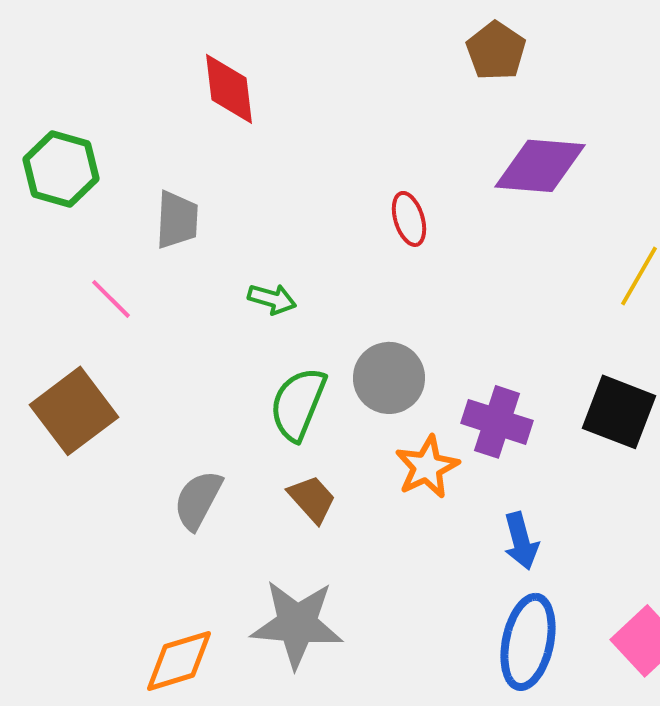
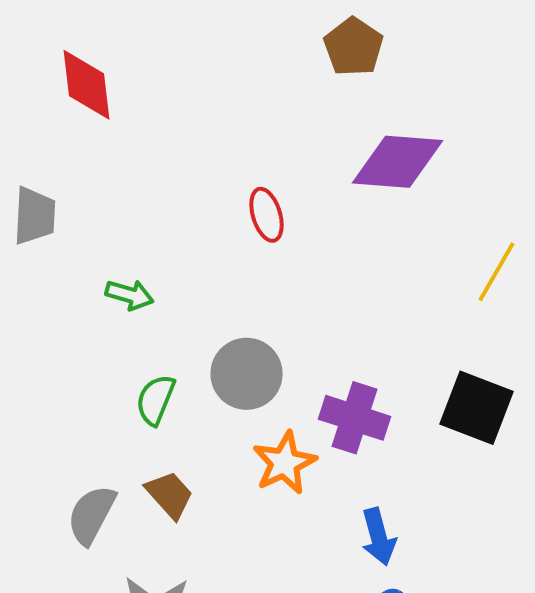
green semicircle: (298, 404) -> (156, 400), size x0.7
gray semicircle: (198, 500) -> (92, 515), moved

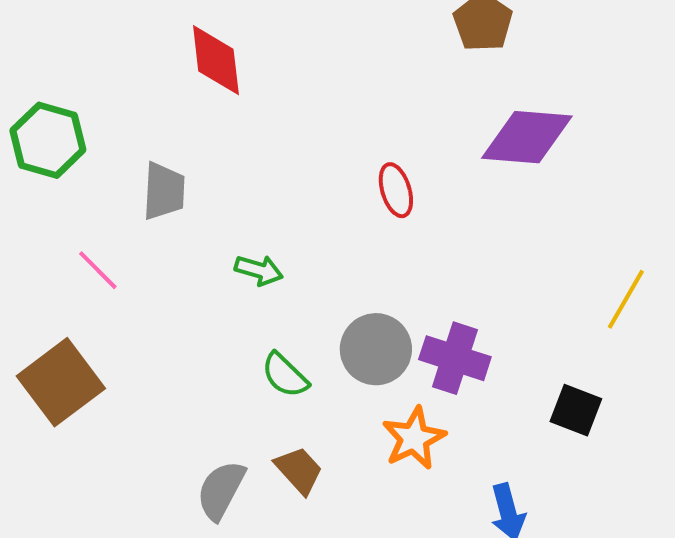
yellow line: (497, 272) -> (626, 299), moved
green semicircle: (156, 400) -> (285, 375), turned -68
black square: (477, 408) -> (576, 410), moved, size x0.7
purple cross: (355, 418) -> (455, 358), moved

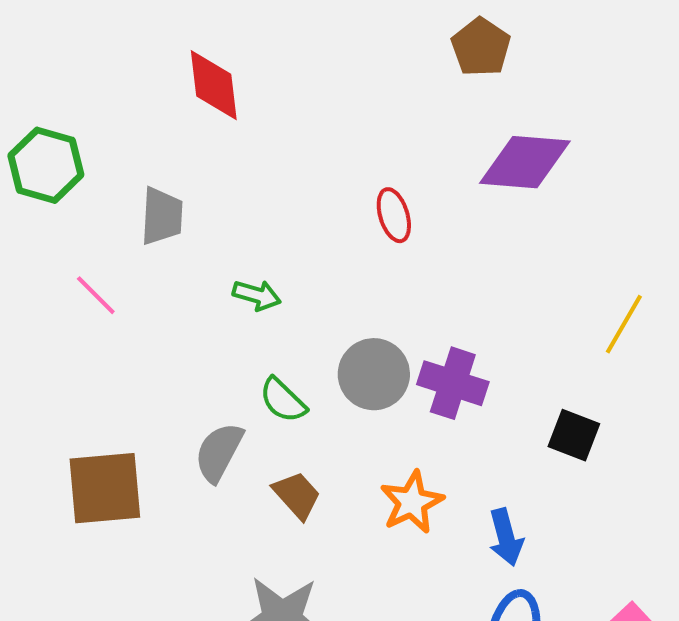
brown square: (61, 382) -> (105, 488), moved, turned 32
orange star: (414, 438) -> (412, 502), moved
gray semicircle: (221, 490) -> (219, 452), moved

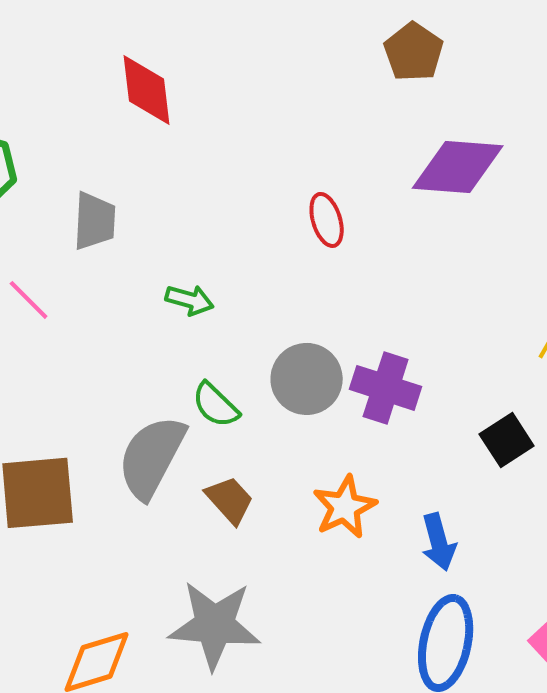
black square: (574, 435) -> (507, 440), turned 36
gray semicircle: (219, 452) -> (152, 457), size x1.4

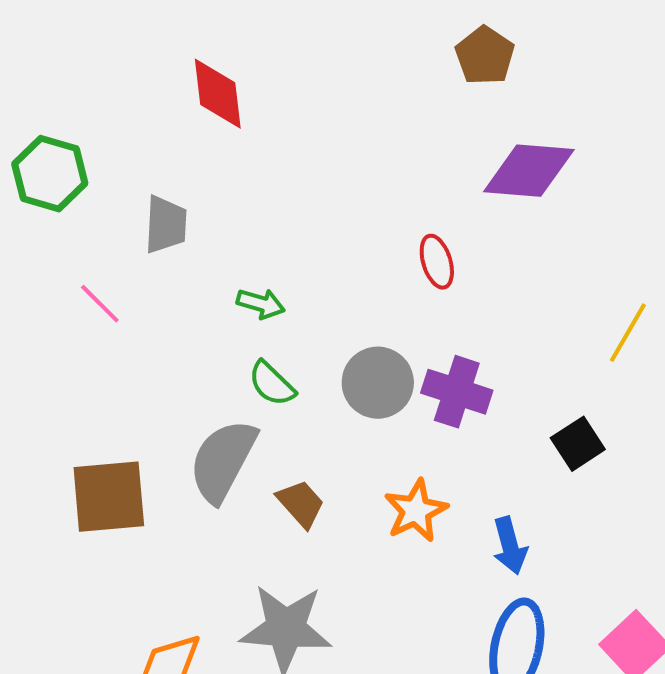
red ellipse: (327, 220) -> (437, 262), moved
green semicircle: (216, 405) -> (272, 384), moved

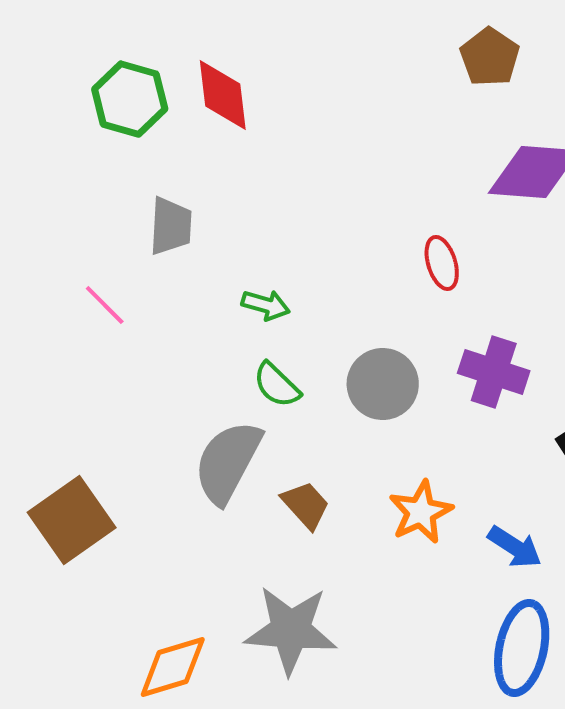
green hexagon: (50, 174) -> (130, 99), moved
purple cross: (457, 392) -> (494, 372), moved
brown square: (109, 497) -> (72, 520), moved, turned -30
blue arrow: (510, 546) -> (515, 547), turned -42

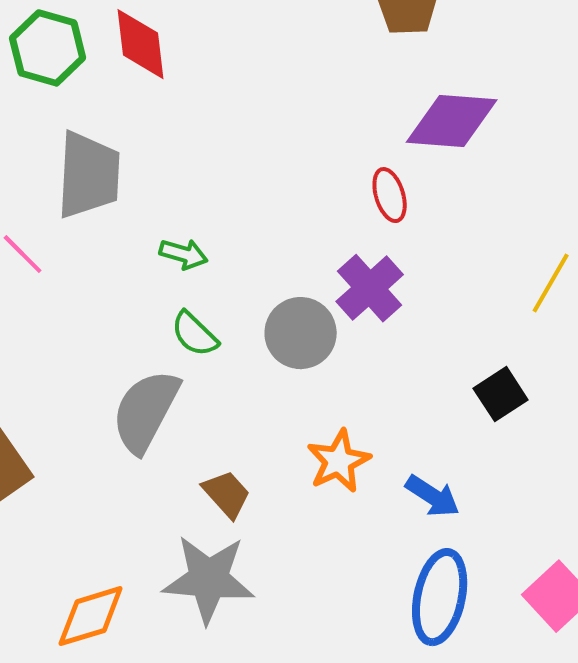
gray trapezoid: (171, 226) -> (89, 175), size x1.5
red ellipse: (442, 263) -> (390, 195), moved
purple cross: (494, 372) -> (370, 288), moved, turned 30
brown trapezoid: (306, 505) -> (227, 494), moved

